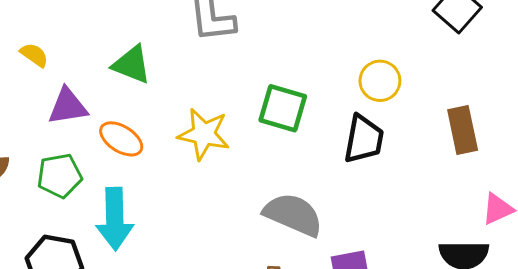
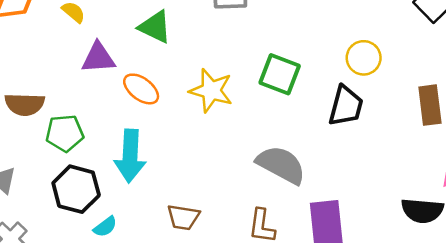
green pentagon: (60, 176) -> (65, 133), moved

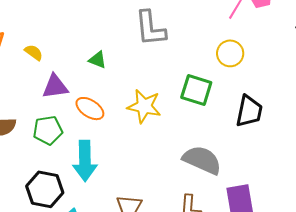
green triangle: (155, 27) -> (98, 60), size x0.7
yellow circle: (364, 58) -> (230, 53), moved
green pentagon: (65, 133) -> (48, 130), moved

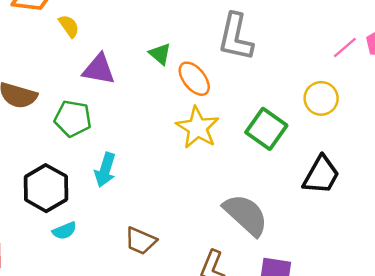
yellow semicircle: (34, 52) -> (69, 26), moved
orange ellipse: (90, 109) -> (194, 79), moved
cyan arrow: (85, 161) -> (105, 170), size x0.7

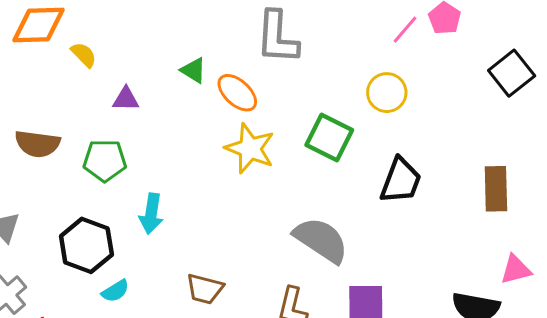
purple triangle: (99, 69) -> (126, 99), size x0.7

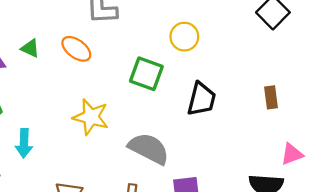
green triangle: (193, 70) -> (30, 48), moved
yellow star: (250, 149) -> (91, 117), moved
brown rectangle: (496, 189) -> (271, 97), size x0.7

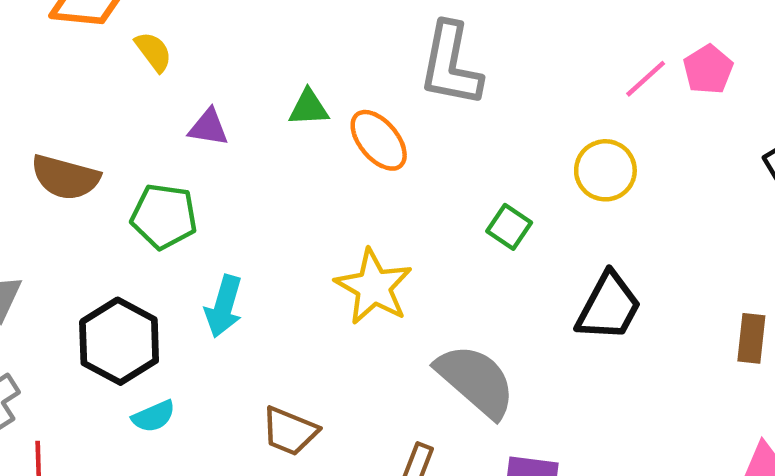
green triangle: (30, 48) -> (309, 108), moved, turned -42
green square: (146, 74) -> (509, 227), size x0.6

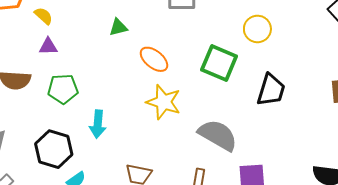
purple triangle: (208, 127) -> (48, 46), moved
orange ellipse: (379, 140) -> (154, 59), moved
green square: (509, 227) -> (219, 63), size x1.8

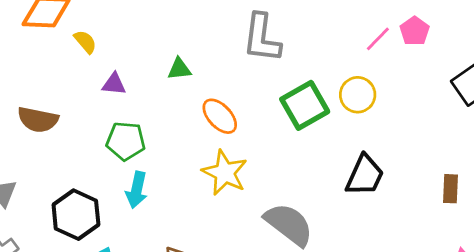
purple triangle: (48, 46) -> (114, 84), moved
green square: (219, 63) -> (305, 105), moved, turned 30
green pentagon: (63, 89) -> (126, 141), moved

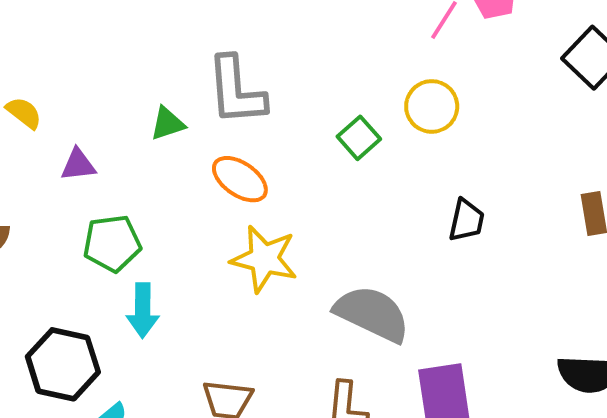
gray L-shape: (262, 38) -> (236, 91), moved
green square: (305, 105) -> (359, 138), size x0.6
black trapezoid: (365, 175) -> (466, 220), size x0.7

